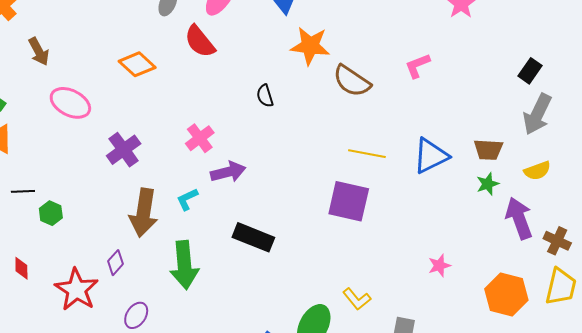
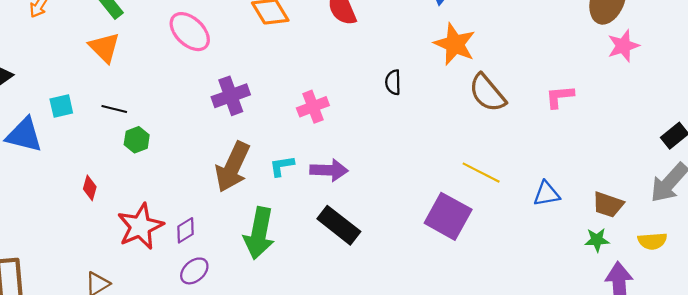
blue triangle: (431, 156) -> (546, 194), size x0.7
purple arrow: (228, 172) -> (329, 170), moved
purple diamond: (115, 263) -> (185, 230), moved

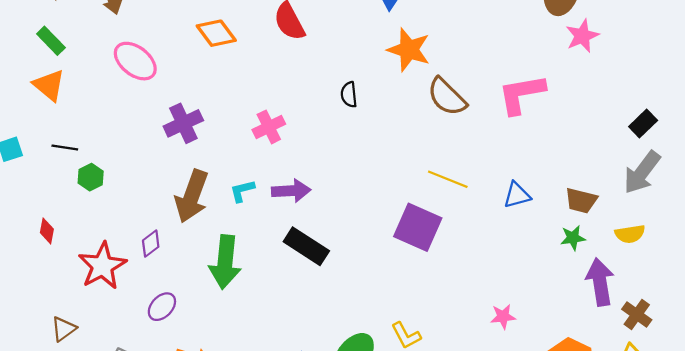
pink L-shape: (560, 97) -> (522, 94), size x1.6
purple diamond: (185, 230) -> (151, 244), moved

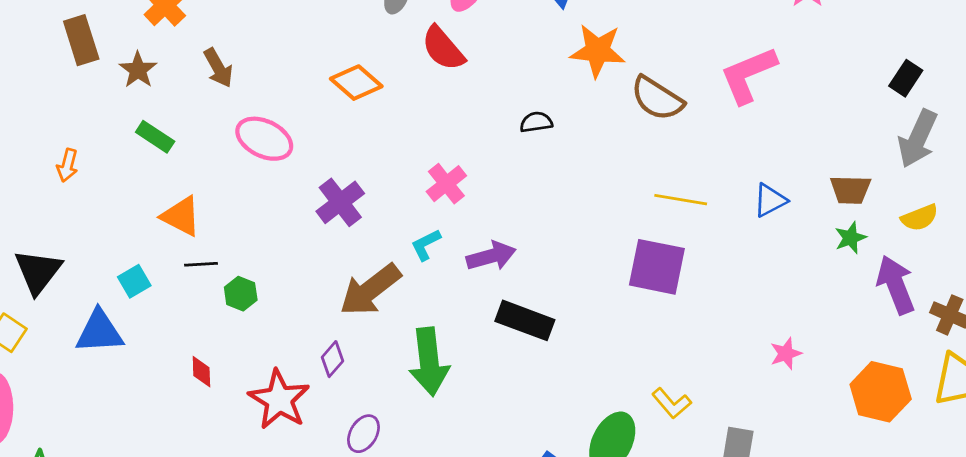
orange triangle: (49, 85) -> (181, 216), moved
black semicircle: (349, 95) -> (536, 122), turned 100
cyan L-shape: (242, 191) -> (426, 245), moved
brown arrow: (192, 196) -> (370, 290), turned 45

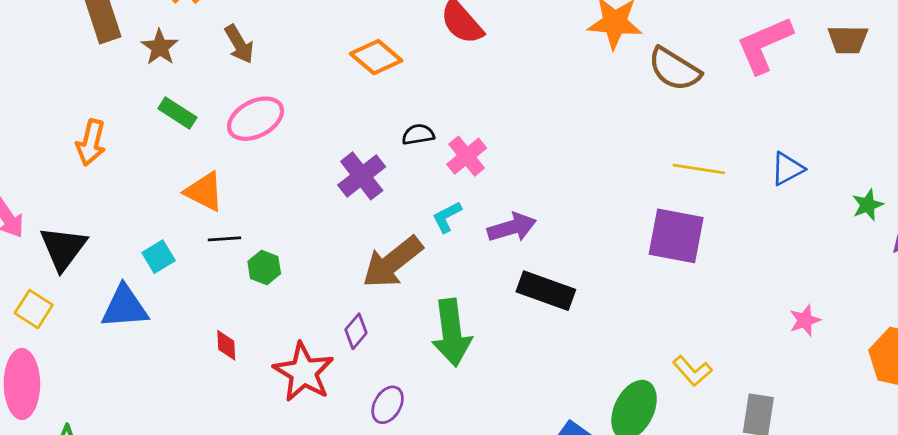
black semicircle: (536, 122) -> (418, 134), moved
pink ellipse: (264, 139) -> (256, 119), moved, turned -52
orange arrow: (67, 165) -> (91, 143), size x1.4
brown trapezoid: (850, 190) -> (848, 40), moved

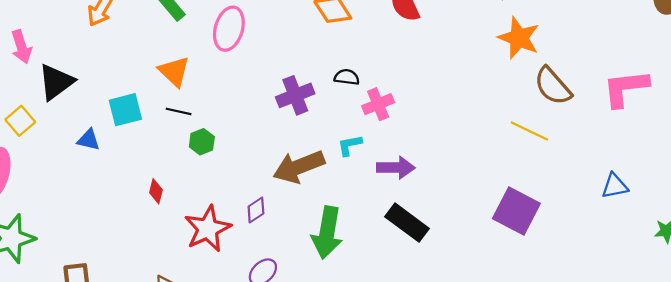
pink ellipse: (256, 119) -> (229, 29), turned -63
yellow line: (699, 169) -> (529, 131), moved
cyan square: (159, 257) -> (125, 110), size x1.4
blue triangle: (125, 307) -> (89, 140), size x0.6

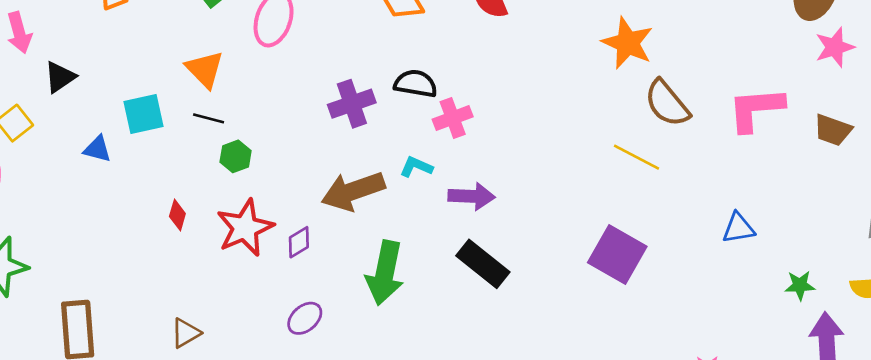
black semicircle: (347, 77) -> (416, 84), size x1.4
black triangle: (56, 82) -> (60, 77), size x0.7
cyan L-shape: (350, 145) -> (416, 167), turned 32
red star: (208, 229) -> (245, 228), moved

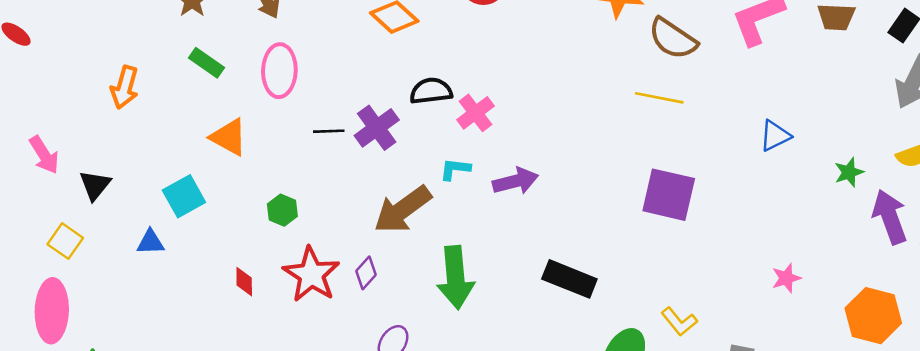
black line: (209, 118) -> (329, 131), moved
black rectangle: (483, 264) -> (569, 279), moved

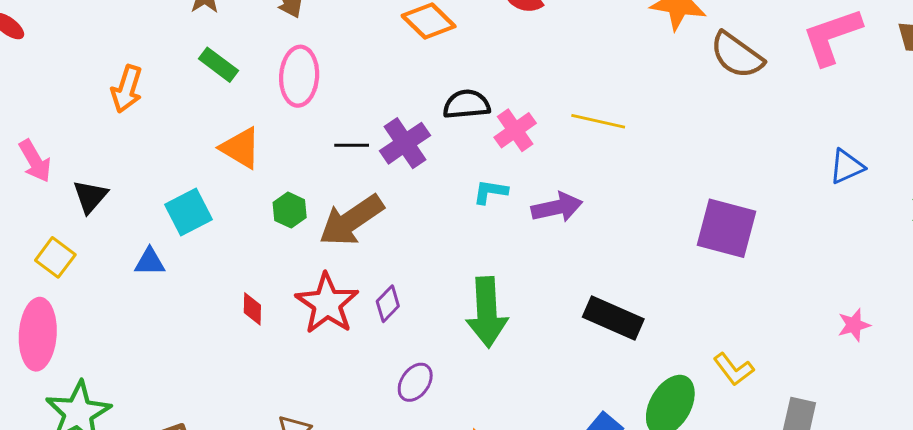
yellow line: (659, 98) -> (598, 121), moved
green hexagon: (282, 210) -> (290, 210), moved
brown arrow: (403, 210) -> (351, 220), moved

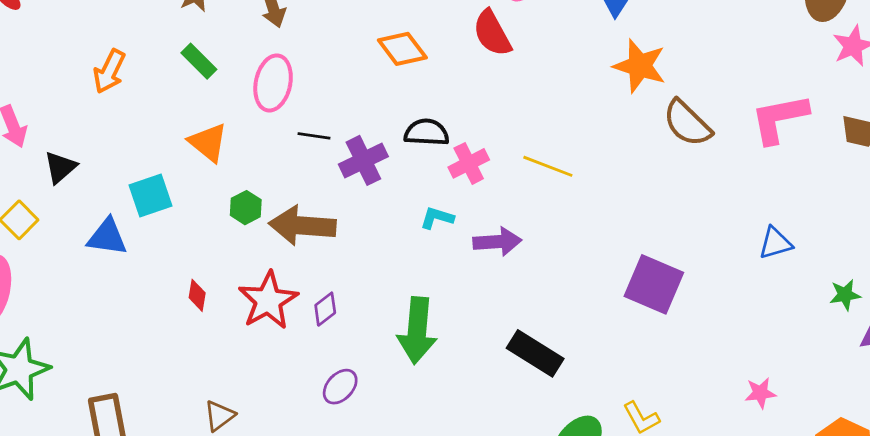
black line: (352, 145) -> (314, 136), moved
brown arrow: (351, 220) -> (302, 226), turned 30
blue triangle: (150, 262) -> (107, 237), size x1.4

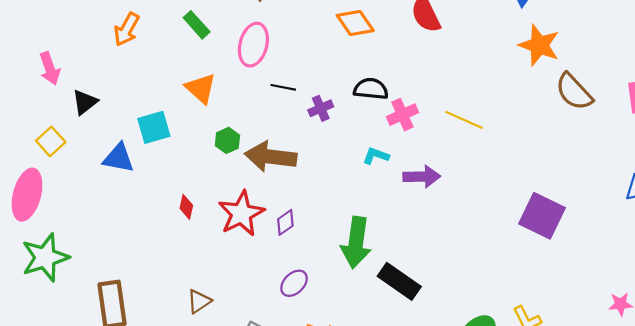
purple cross: (363, 160) -> (321, 108), size x0.7
black rectangle: (535, 353) -> (399, 281), moved

